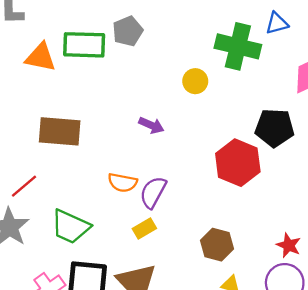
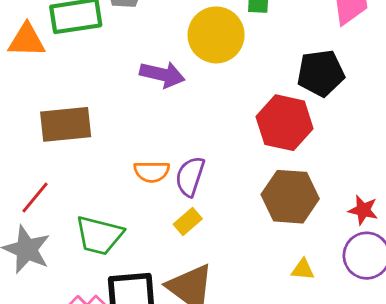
yellow circle: (195, 81) -> (216, 35), size x1.8
purple arrow: (151, 125) -> (162, 75), moved, size x1.4
brown hexagon: (217, 245) -> (290, 197), moved, size x1.4

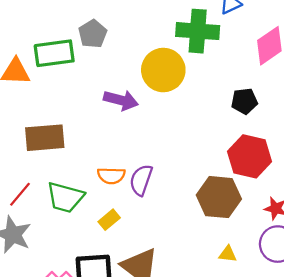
black pentagon: (321, 73) -> (244, 101), size x0.7
red hexagon: (285, 123) -> (250, 156), moved
yellow rectangle: (188, 222) -> (109, 220), moved
green trapezoid: (99, 235) -> (65, 197), moved

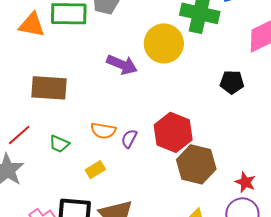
red hexagon: (250, 156) -> (173, 132), moved
purple semicircle: (141, 180) -> (129, 139), size x0.7
green trapezoid: (65, 197) -> (59, 144), size x0.6

